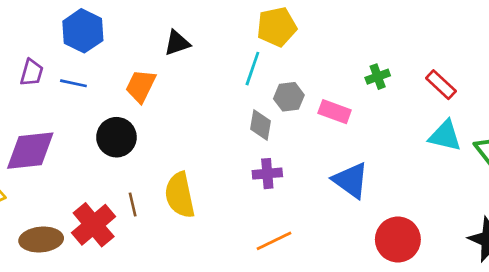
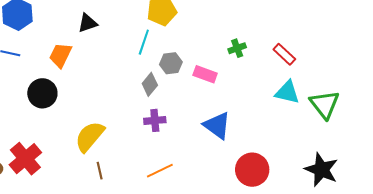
gray diamond: (261, 125) -> (150, 84), turned 30
yellow semicircle: (180, 195) -> (90, 136), turned 52
brown line: (133, 204) -> (100, 171), moved

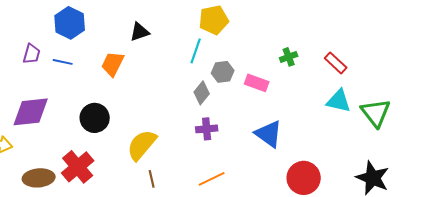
black circle: (42, 93) -> (95, 118), moved

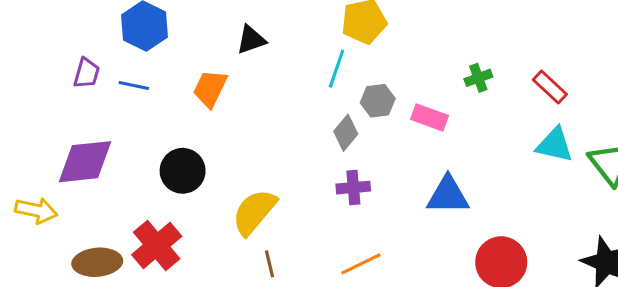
blue triangle: (269, 134) -> (448, 195), turned -36

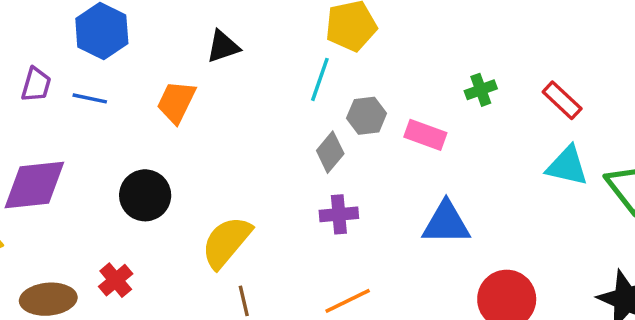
red cross: (157, 245) -> (116, 280), size x0.6

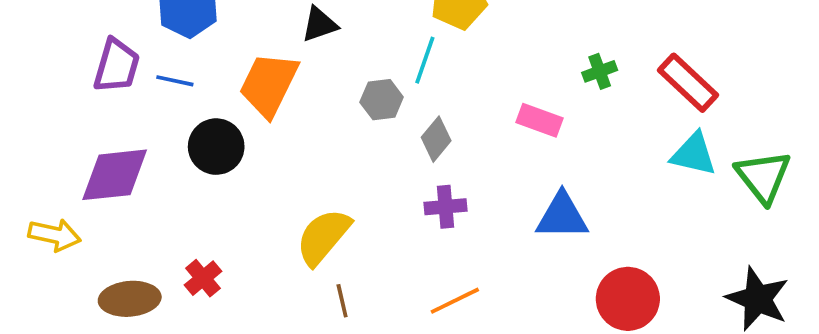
purple trapezoid: (36, 85) -> (117, 66), size x1.4
red rectangle: (562, 100) -> (688, 83), size x1.4
orange trapezoid: (176, 102) -> (269, 85), size x1.4
gray hexagon: (367, 116) -> (382, 100), moved
black circle: (145, 195) -> (216, 147), moved

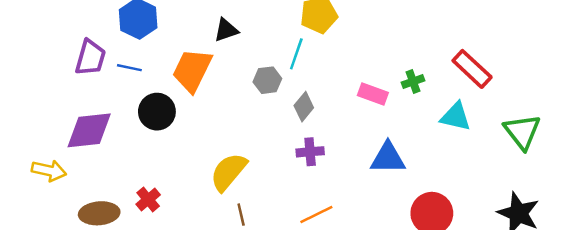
green cross: (600, 71) -> (413, 81), moved
cyan triangle: (694, 154) -> (456, 117), moved

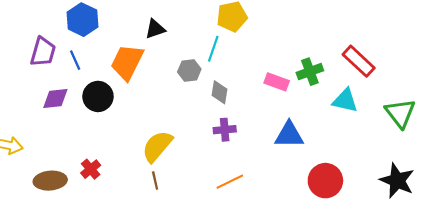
blue line: (129, 68) -> (75, 60), turned 54
green cross: (413, 81) -> (310, 72), size x1.4
gray diamond: (304, 107) -> (219, 92), turned -30
purple diamond: (89, 130) -> (55, 99), moved, size x0.7
brown line: (241, 215) -> (155, 181), moved

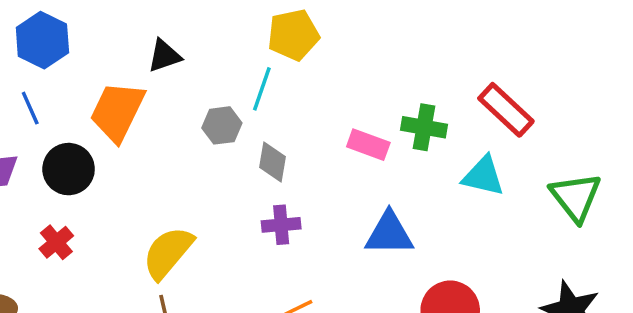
green cross: (310, 72) -> (424, 127), turned 30
red cross: (91, 169) -> (56, 242), moved

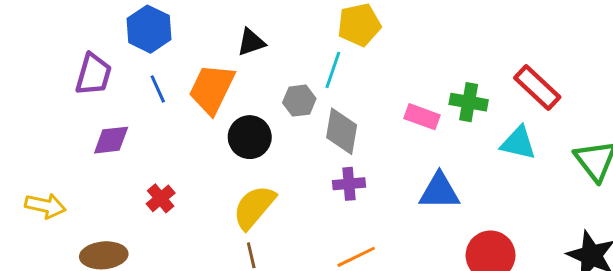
blue line: (30, 108) -> (158, 89), moved
gray diamond: (272, 162) -> (342, 131), size x1.4
black circle: (69, 169) -> (250, 137), moved

